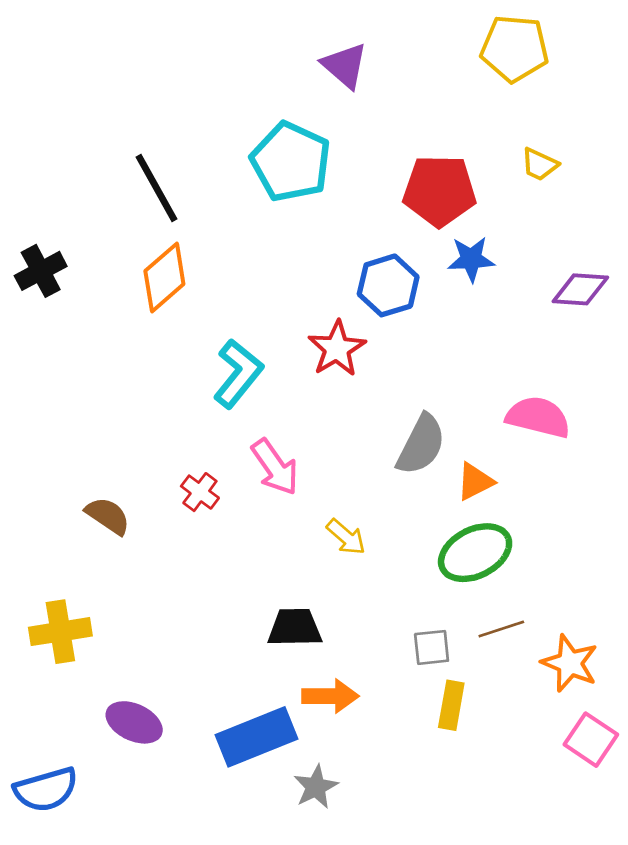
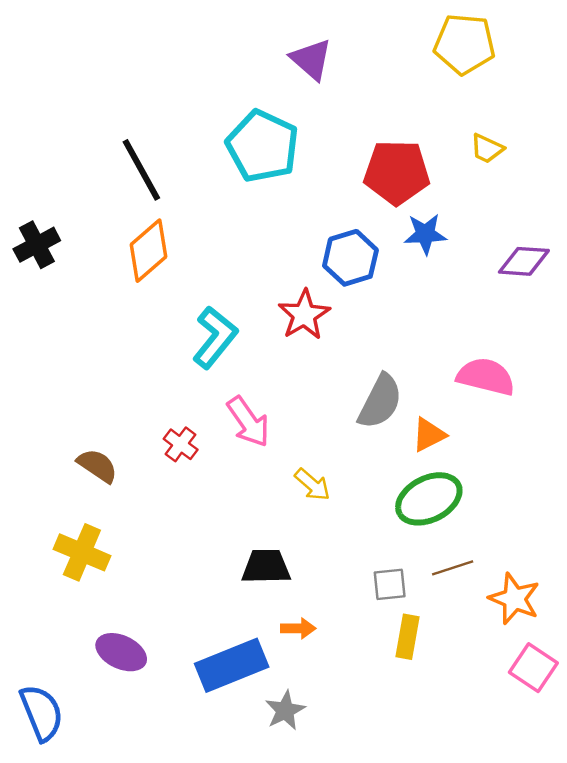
yellow cross: (60, 632) -> (82, 552), moved, turned 32
orange arrow: (330, 696) -> (298, 628), size x0.7
blue semicircle: (46, 790) -> (42, 713), turned -96

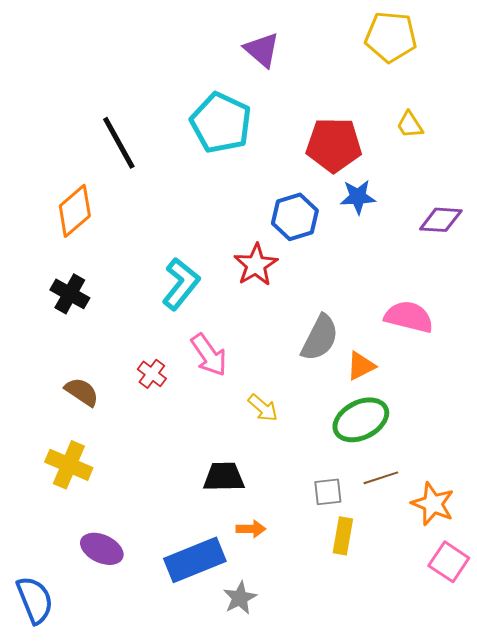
yellow trapezoid: (487, 148) -> (410, 125), turned 32
black cross: (37, 245) -> (70, 294), moved, turned -33
orange diamond: (148, 251) -> (75, 211), moved

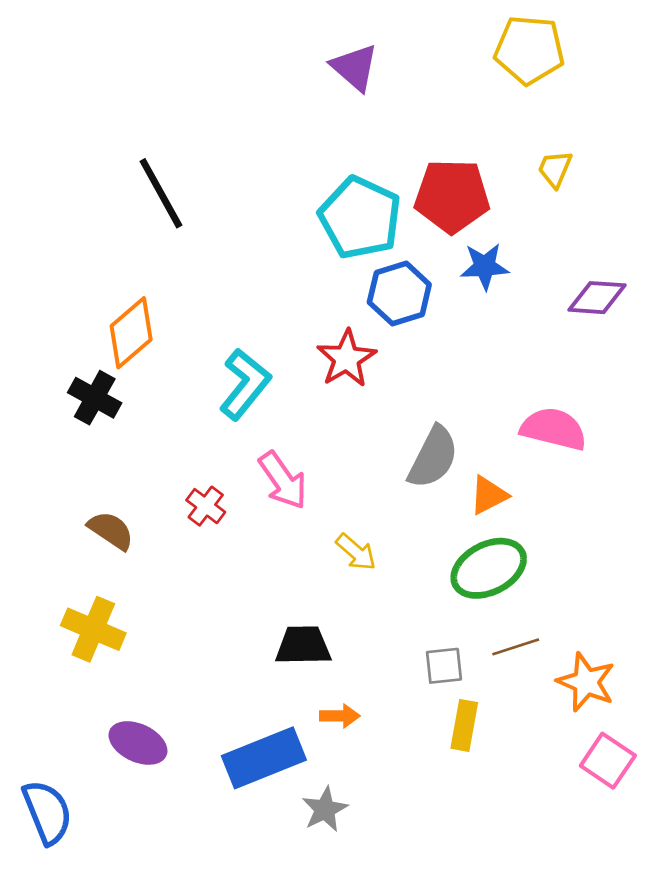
cyan pentagon: (221, 123) -> (360, 218), moved
yellow trapezoid: (410, 125) -> (555, 169), turned 56
orange diamond: (75, 211) -> (131, 333), moved

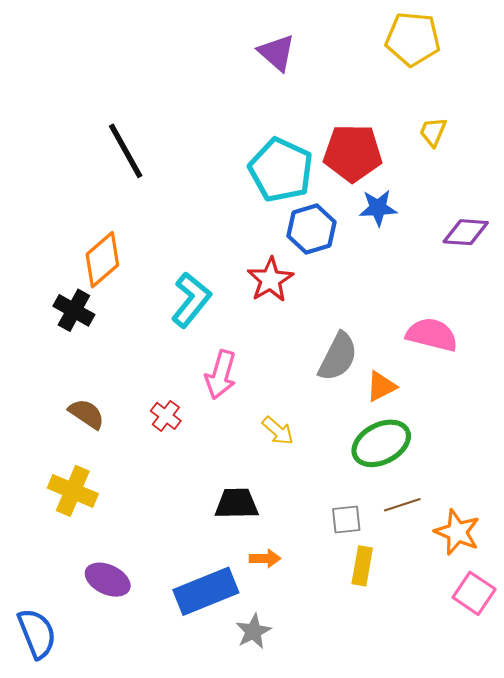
pink arrow: (283, 480) -> (221, 375), turned 51
red cross: (206, 506) -> (166, 416), moved

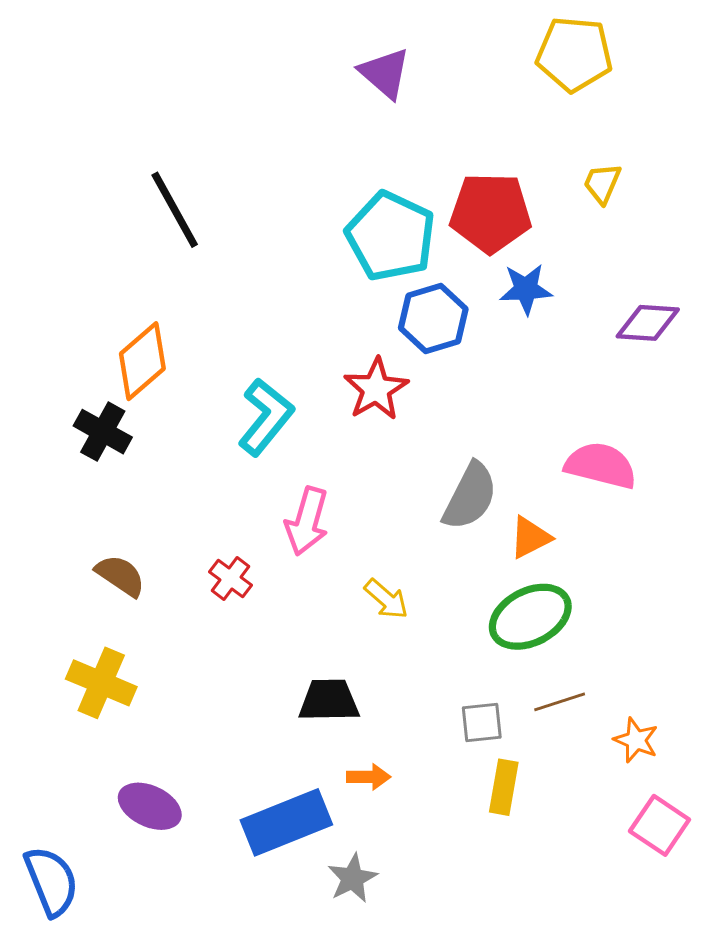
orange star: (457, 532) -> (636, 740), size x0.7

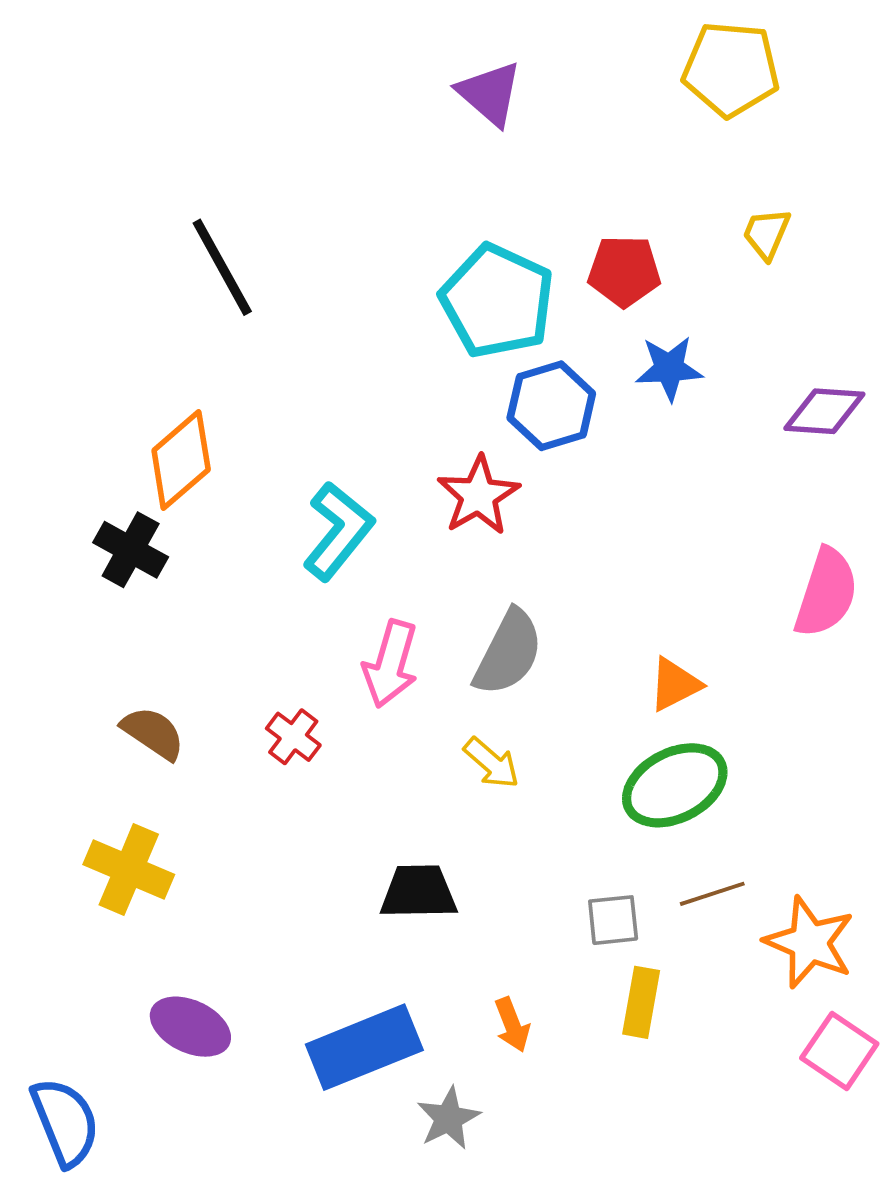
red pentagon: (491, 213) -> (624, 271), size x0.7
pink semicircle: (601, 465) -> (826, 593), moved, turned 94
gray semicircle: (470, 496) -> (508, 653), moved
orange star: (636, 740) -> (809, 942), size x1.6
orange arrow: (369, 777) -> (512, 1025), moved, turned 69

